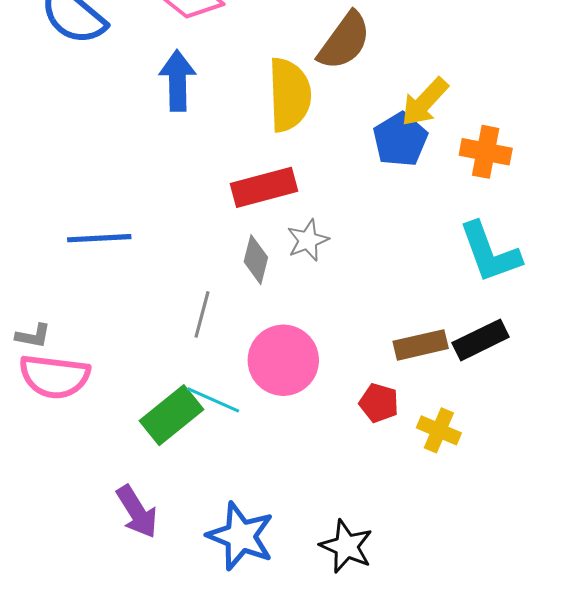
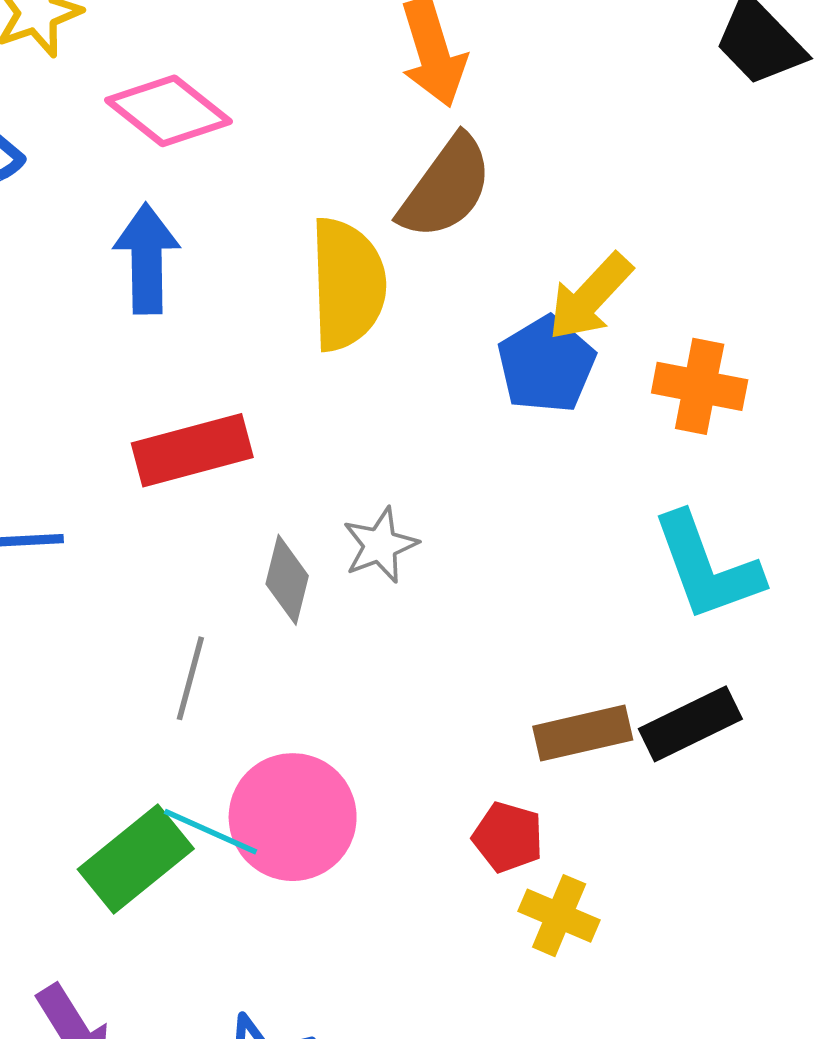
red rectangle: (264, 187) -> (192, 450), moved
pink circle: (283, 360) -> (293, 817), moved
yellow cross: (439, 430) -> (559, 916), moved

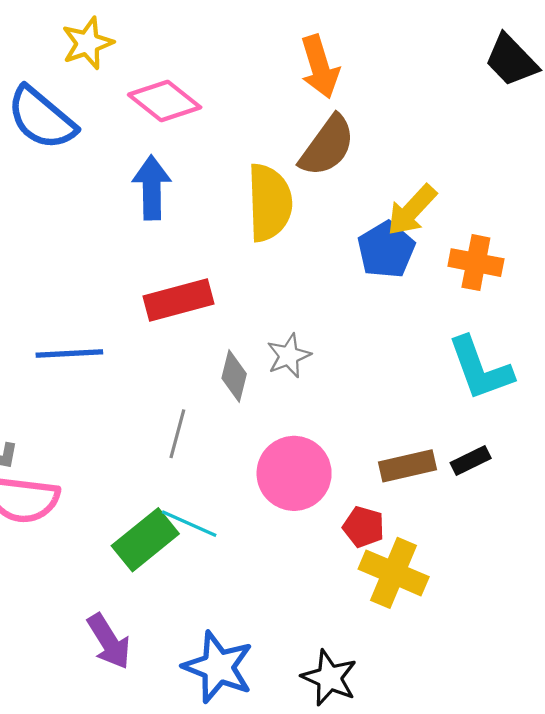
black rectangle: (690, 724) -> (471, 461), size x0.7
pink circle: (293, 817) -> (294, 473), moved
yellow cross: (559, 916) -> (394, 573), size x1.5

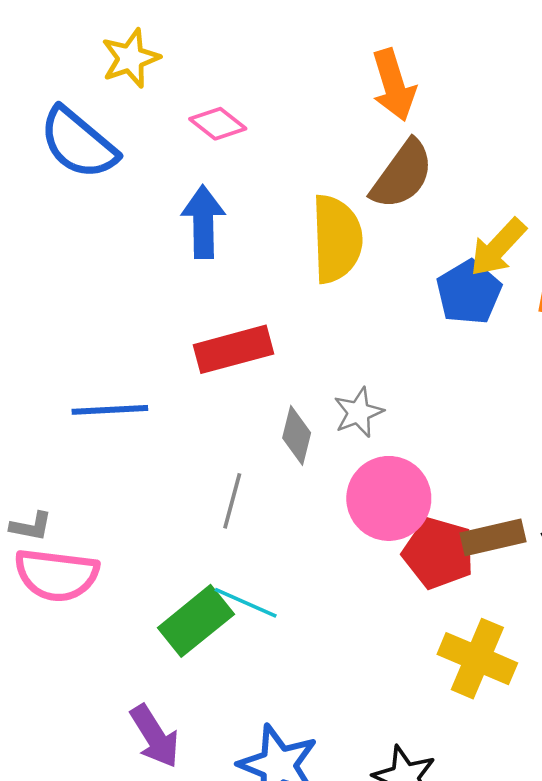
pink diamond: (165, 101) -> (218, 124), size x0.7
pink circle: (294, 473) -> (389, 498), moved
red pentagon: (364, 527) -> (439, 553), moved, size x1.5

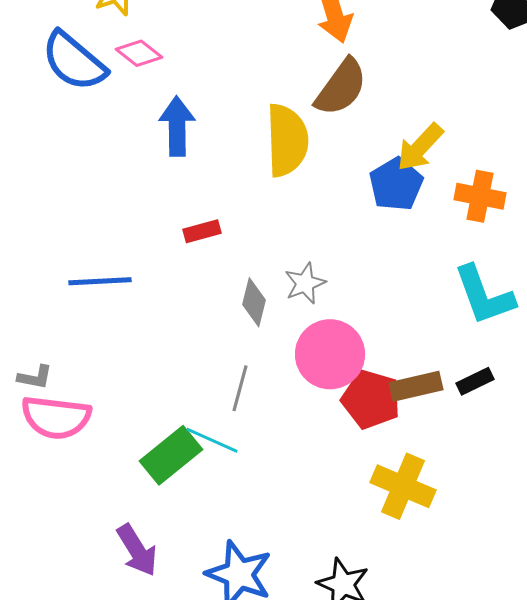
pink diamond: (218, 124) -> (139, 53), moved
red rectangle: (234, 349) -> (202, 231), size x0.6
gray line: (232, 501) -> (240, 388), moved

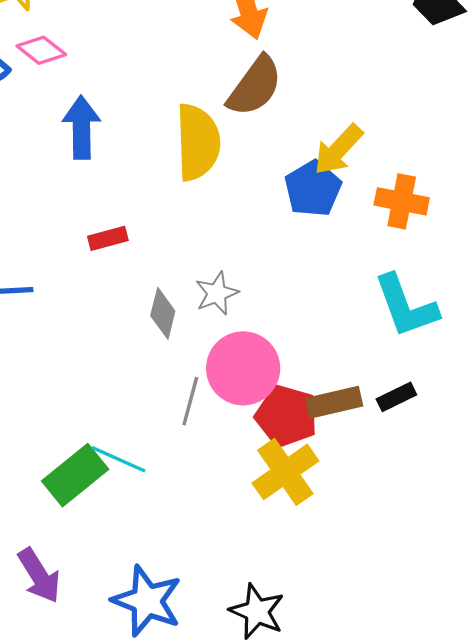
gray line: (240, 388) -> (190, 401), moved
yellow cross: (403, 486) -> (285, 472), moved, turned 32

